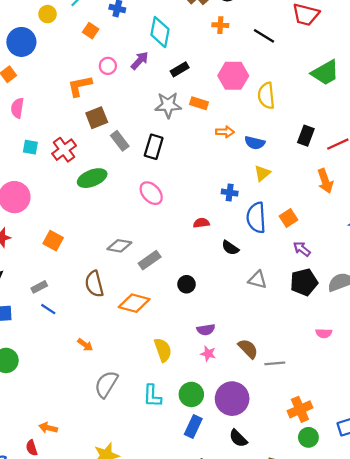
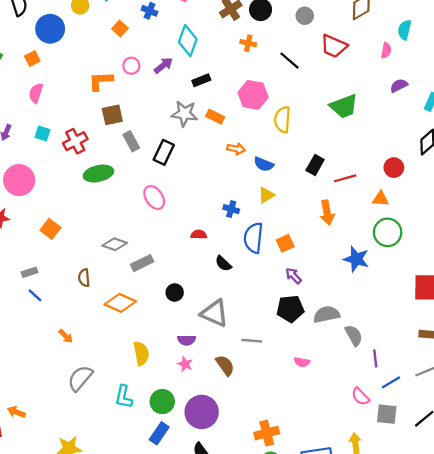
gray triangle: (258, 280) -> (215, 313), moved, size x1.5
brown semicircle: (94, 284) -> (84, 278), size x0.7
gray line: (275, 363) -> (252, 341), moved

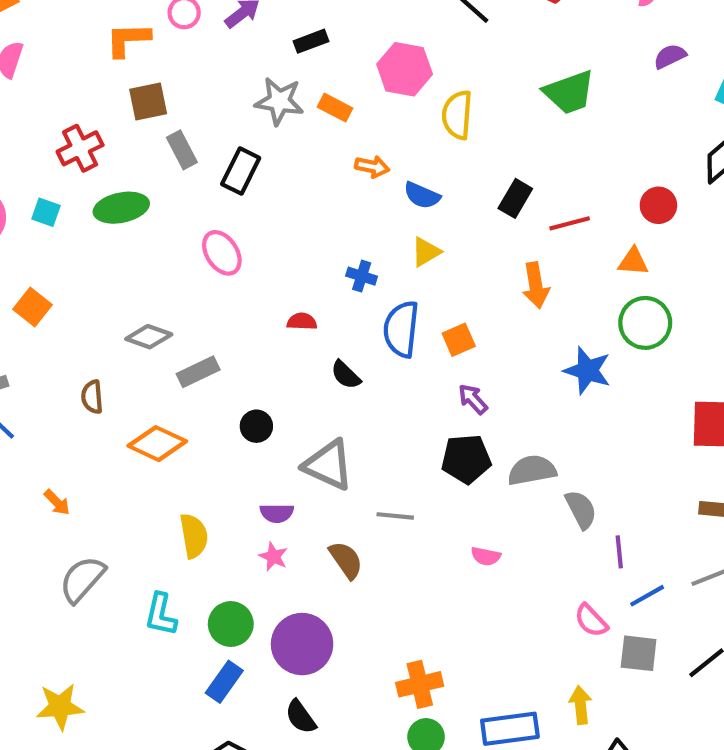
cyan square: (43, 133) -> (46, 212), moved

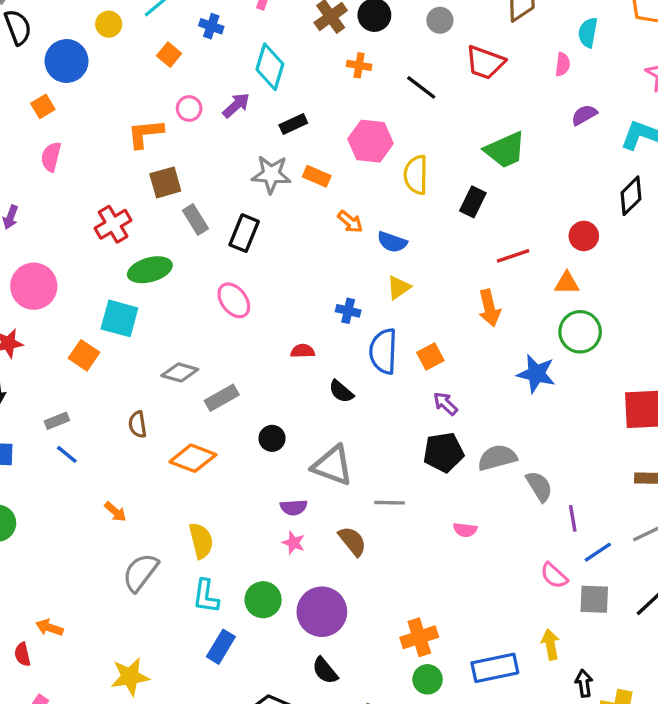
orange arrow: (372, 167) -> (350, 222), turned 32
black rectangle: (515, 198) -> (473, 202), moved
cyan square: (46, 212) -> (119, 318), moved, size x1.6
yellow semicircle: (194, 536) -> (201, 541), moved
blue rectangle: (224, 682) -> (221, 647), moved

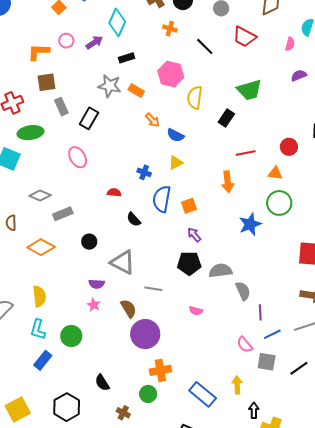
blue star: (536, 374) -> (250, 224), turned 30
purple circle: (322, 612) -> (145, 334), moved
blue rectangle: (495, 668) -> (203, 394), turned 44
green circle: (428, 679) -> (148, 394), moved

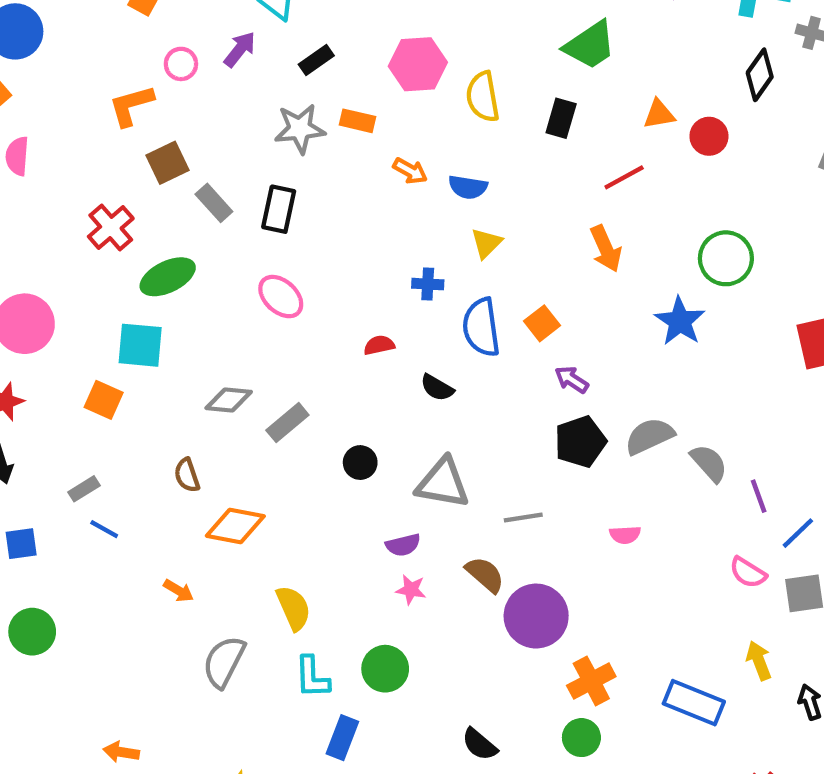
orange triangle: (275, 173) -> (659, 114), moved
orange diamond: (41, 247) -> (235, 526), moved

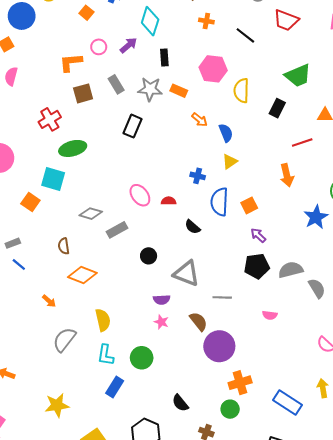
black rectangle: (316, 60) -> (164, 57), turned -70
blue semicircle: (468, 187) -> (226, 133), turned -132
gray rectangle: (214, 203) -> (116, 84), moved
pink ellipse: (281, 297) -> (140, 195), moved

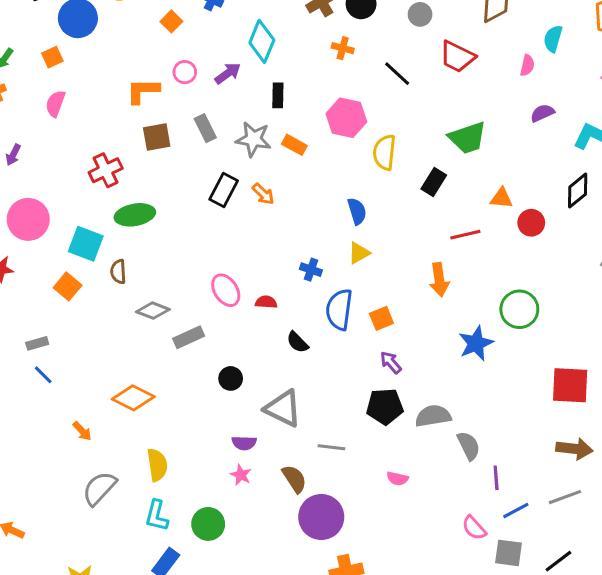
orange arrow: (200, 120) -> (263, 194), moved
cyan square: (53, 179) -> (86, 244), moved
brown semicircle: (64, 246) -> (118, 272), moved

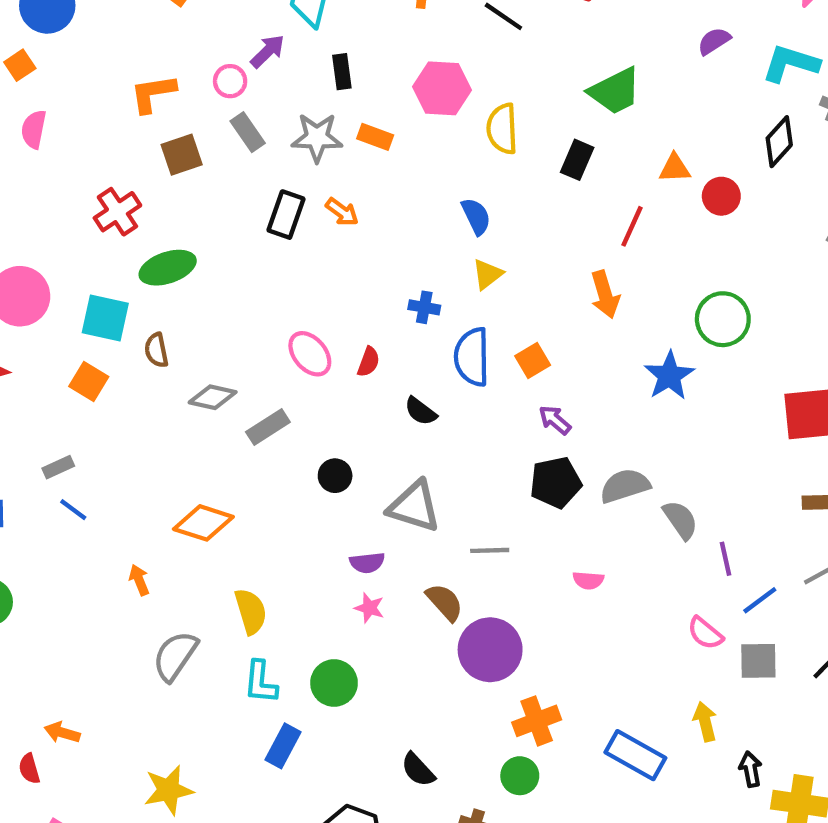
pink circle: (185, 72) -> (230, 81), moved
red line: (465, 235) -> (632, 226), turned -44
red semicircle: (266, 302) -> (369, 362), turned 115
orange arrow: (82, 431) -> (139, 580), turned -150

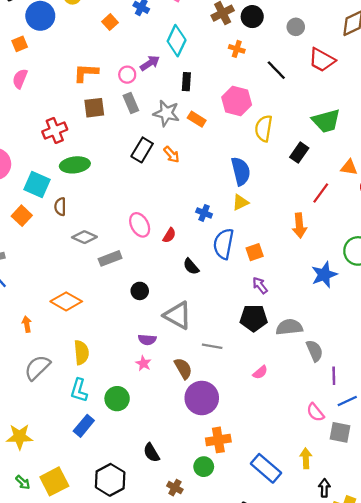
blue semicircle: (476, 216) -> (241, 171), size x1.4
pink semicircle: (588, 580) -> (260, 372), turned -56

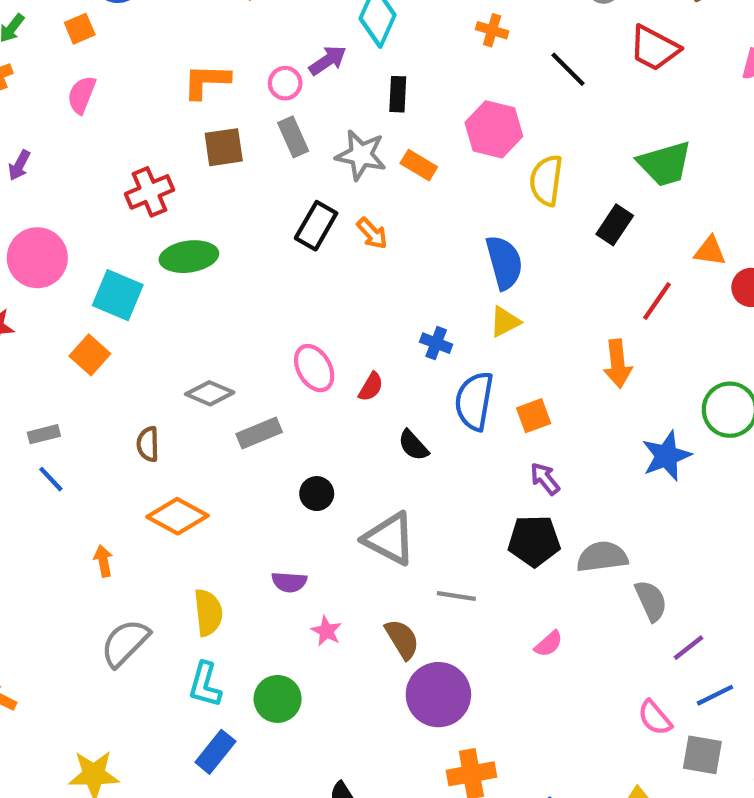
brown semicircle: (60, 207) -> (148, 444), moved
purple semicircle: (147, 340) -> (289, 582), moved
purple line: (334, 376) -> (688, 648), turned 54

